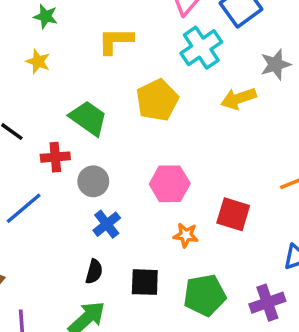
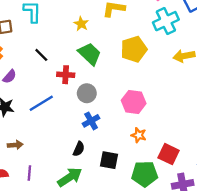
yellow star: (38, 62) -> (81, 24), moved
red square: (233, 214) -> (169, 154), moved

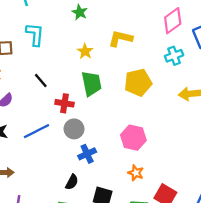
cyan cross: (166, 21) -> (174, 56), size x0.7
green trapezoid: (90, 54) -> (91, 84), turned 30
gray circle: (87, 93) -> (74, 129), moved

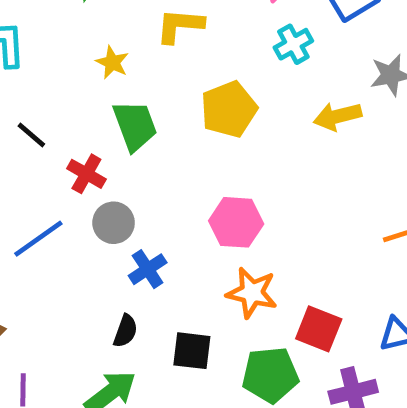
red cross: (65, 103) -> (86, 174), turned 30
orange star: (136, 173) -> (252, 293), size x1.5

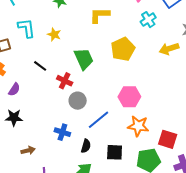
yellow star: (112, 62) -> (54, 34), moved
blue line: (38, 239) -> (98, 120), moved
blue cross: (148, 269) -> (62, 132), moved, turned -35

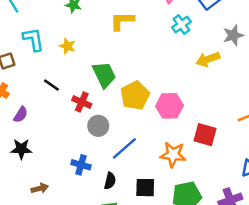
yellow pentagon: (123, 49) -> (135, 95), moved
pink hexagon: (129, 97) -> (169, 106), moved
red square: (168, 139) -> (205, 135), moved

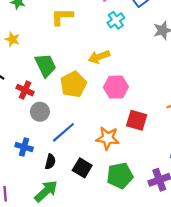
yellow arrow: (208, 59) -> (99, 57), moved
pink hexagon: (169, 106) -> (116, 87), moved
black square: (145, 188) -> (82, 168), turned 30

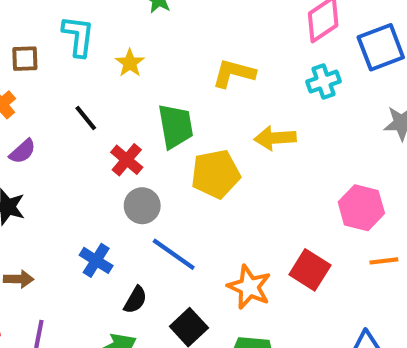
yellow L-shape: (62, 17) -> (234, 73), moved
pink hexagon: (116, 87) -> (361, 208), moved
blue line: (63, 132) -> (174, 254), turned 60

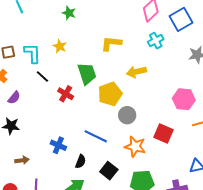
cyan L-shape: (78, 36) -> (32, 53), moved
gray circle: (142, 206) -> (127, 115), moved

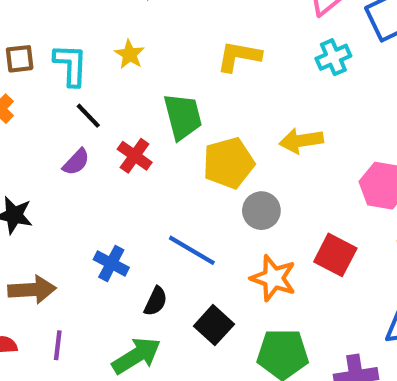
yellow arrow: (136, 72) -> (301, 141), moved
purple semicircle: (14, 98) -> (76, 162), moved
brown arrow: (22, 160) -> (32, 290), size x1.5

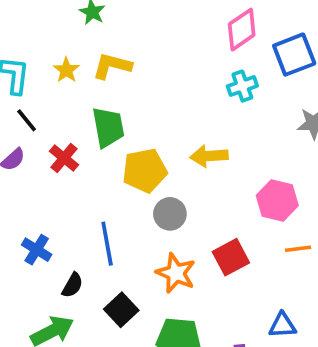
yellow L-shape: (239, 56) -> (112, 66), moved
blue line: (192, 250) -> (107, 244), turned 45
red square: (335, 255) -> (231, 257), turned 30

